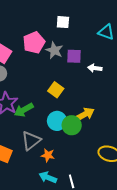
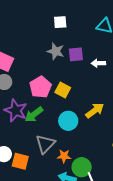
pink pentagon: (34, 42) -> (40, 87), moved
green circle: (72, 125) -> (82, 167), moved

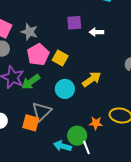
gray star: (56, 51) -> (29, 32), moved
orange star: (64, 156) -> (96, 123), moved
orange square: (20, 161) -> (31, 123), moved

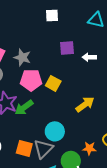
pink pentagon: (38, 55) -> (31, 80), turned 30
cyan circle: (65, 89) -> (55, 131), moved
gray triangle: (41, 112) -> (43, 149), moved

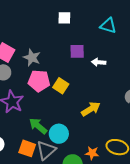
green arrow: (24, 107) -> (38, 126), moved, turned 72

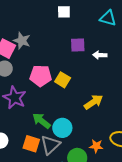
gray star: (32, 58) -> (22, 41), moved

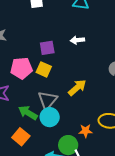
purple square: (78, 45) -> (47, 48), moved
orange square: (31, 144) -> (21, 137), turned 30
gray triangle: (50, 145) -> (48, 100), moved

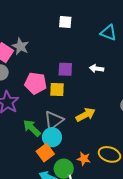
yellow square: (44, 69) -> (57, 89), turned -35
orange square: (21, 137) -> (45, 153), moved

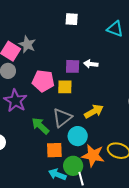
white arrow: (97, 69) -> (91, 64), moved
cyan circle: (52, 137) -> (78, 136), moved
orange square: (45, 153) -> (54, 150), turned 36
orange star: (84, 159) -> (93, 155), size x1.6

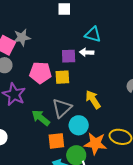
cyan triangle: (115, 29) -> (93, 34), moved
gray star: (27, 44) -> (22, 37), turned -30
yellow arrow: (94, 111) -> (93, 99), turned -90

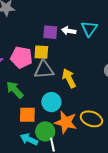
cyan triangle: (93, 34) -> (89, 29), moved, turned 42
pink pentagon: (40, 73) -> (21, 57), moved
gray triangle: (62, 108) -> (44, 70), moved, turned 30

